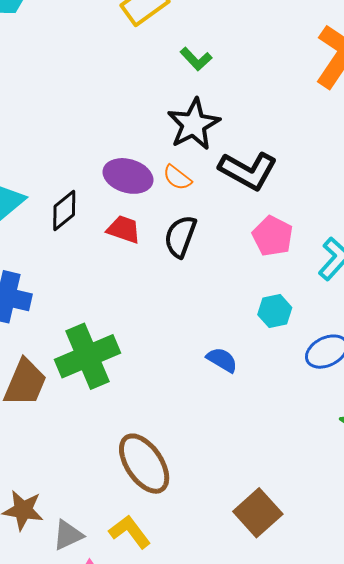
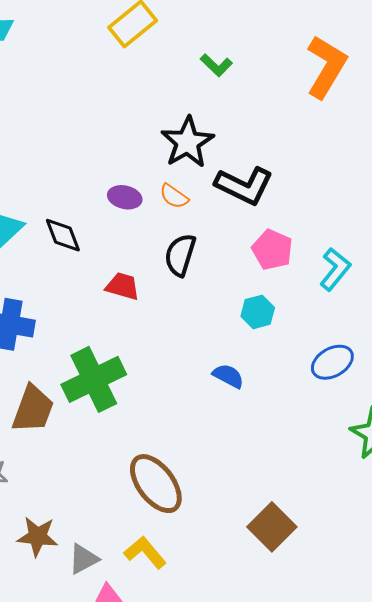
green L-shape: (196, 59) -> (216, 65), moved
purple ellipse: (128, 176) -> (125, 197), size x0.7
black diamond: (64, 211) -> (63, 235), turned -69
red trapezoid: (124, 229) -> (123, 286), moved
cyan hexagon: (275, 311) -> (258, 312), moved

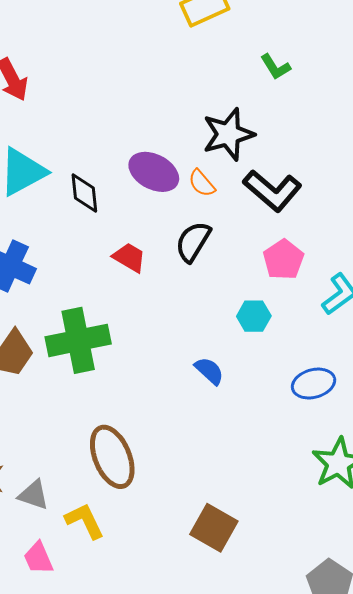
purple ellipse: (125, 197) -> (154, 172), size x1.5
brown square: (272, 527) -> (214, 528), turned -30
gray triangle: (84, 559) -> (34, 495), moved, turned 32

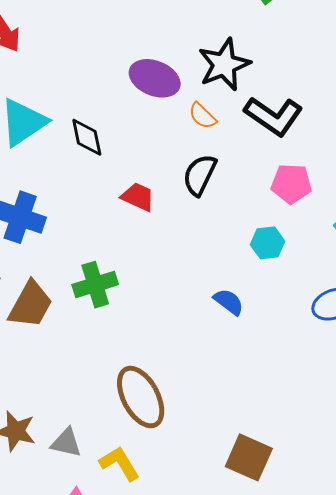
purple ellipse: (154, 172) -> (155, 78), moved
pink pentagon: (283, 260) -> (291, 184), turned -30
green cross: (78, 340) -> (95, 285), size x0.7

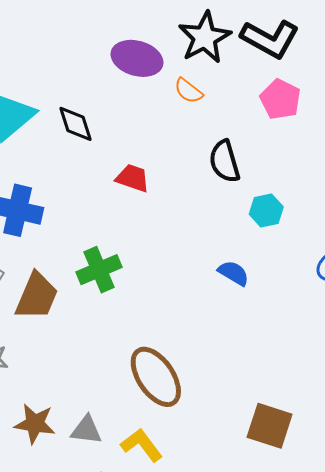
black L-shape: (274, 116) -> (270, 39), moved
black semicircle: (200, 175) -> (225, 161), moved, turned -36
pink pentagon: (291, 184) -> (280, 99), moved, turned 30

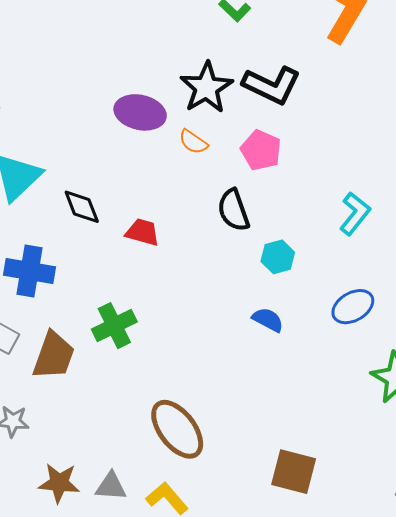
pink pentagon: (280, 99) -> (261, 150), moved
black diamond: (76, 124) -> (82, 207), moved
blue semicircle: (234, 273) -> (268, 320), moved

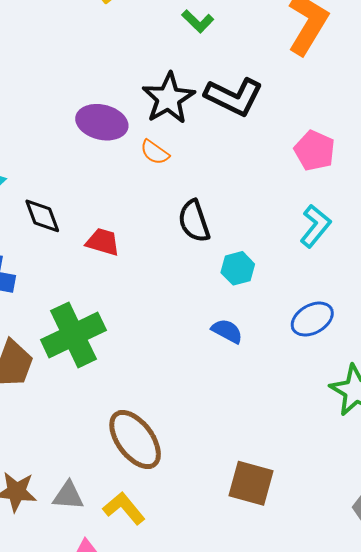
pink pentagon: (261, 150) -> (315, 151), moved
green cross: (114, 326) -> (73, 335), size x1.4

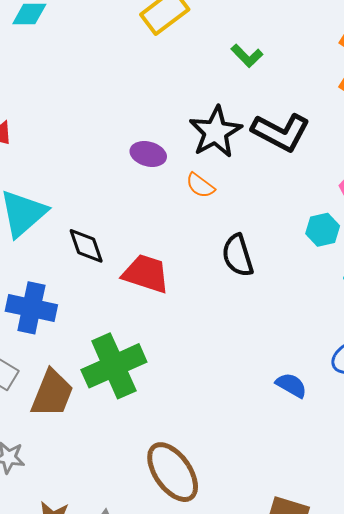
purple ellipse: (102, 122) -> (148, 154), size x0.7
red trapezoid: (103, 242) -> (146, 274), size x1.4
cyan hexagon: (238, 268) -> (323, 230), moved
blue semicircle: (227, 331) -> (291, 385), moved

